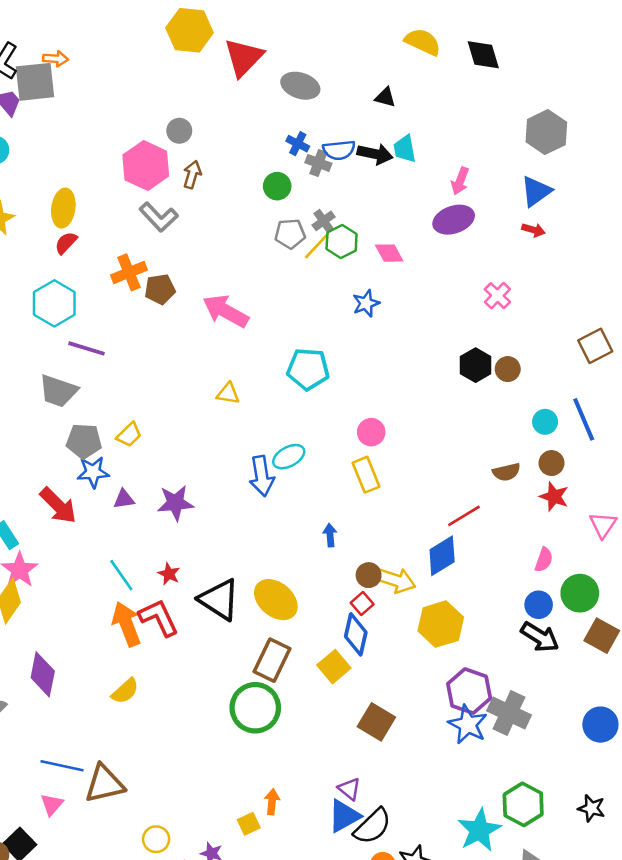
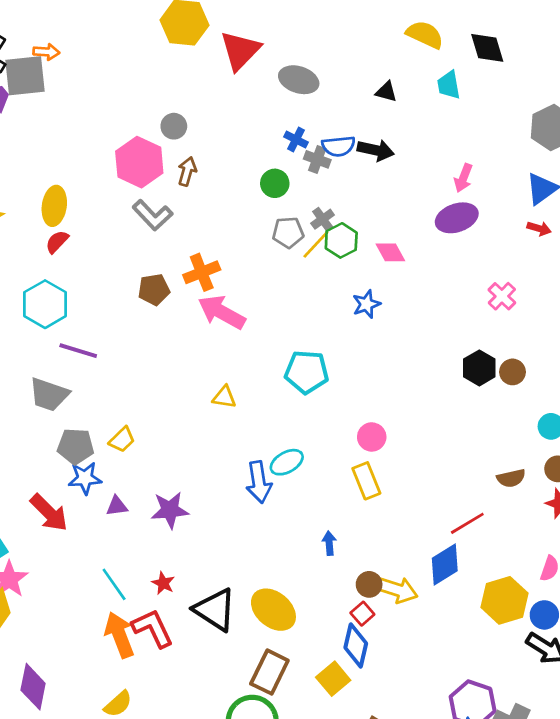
cyan trapezoid: (405, 149) -> (449, 85), moved
orange cross: (129, 272) -> (202, 272), moved
yellow hexagon: (441, 624) -> (505, 600), moved

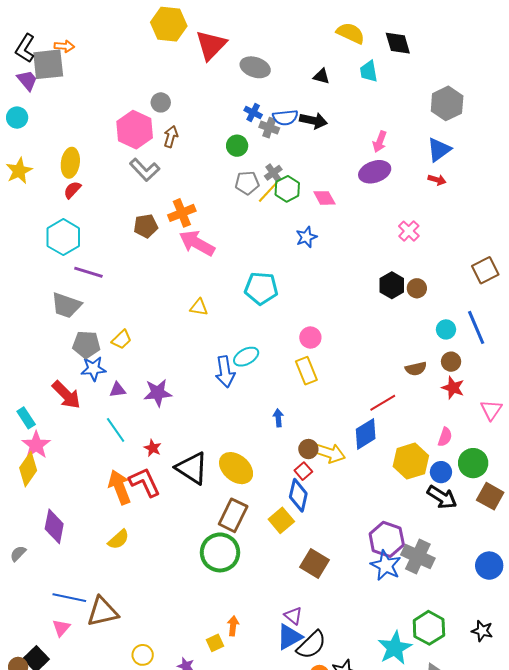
cyan line: (114, 584) -> (116, 430), moved

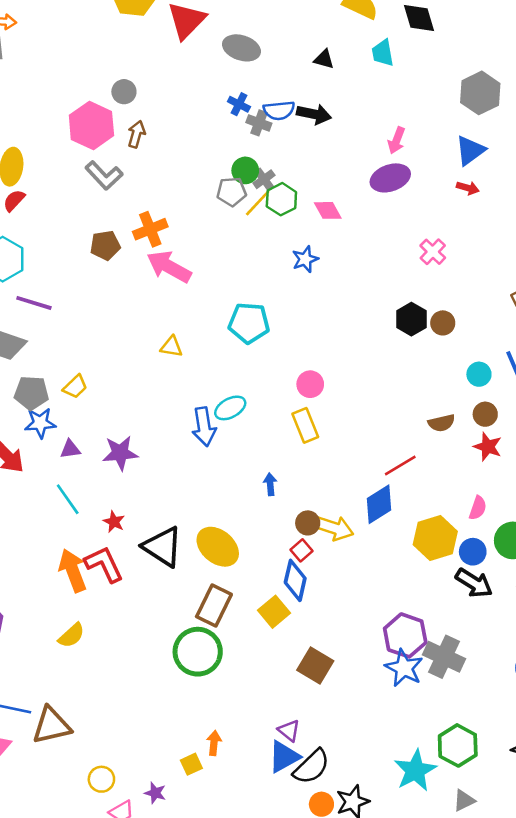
green circle: (237, 146) -> (245, 170), moved

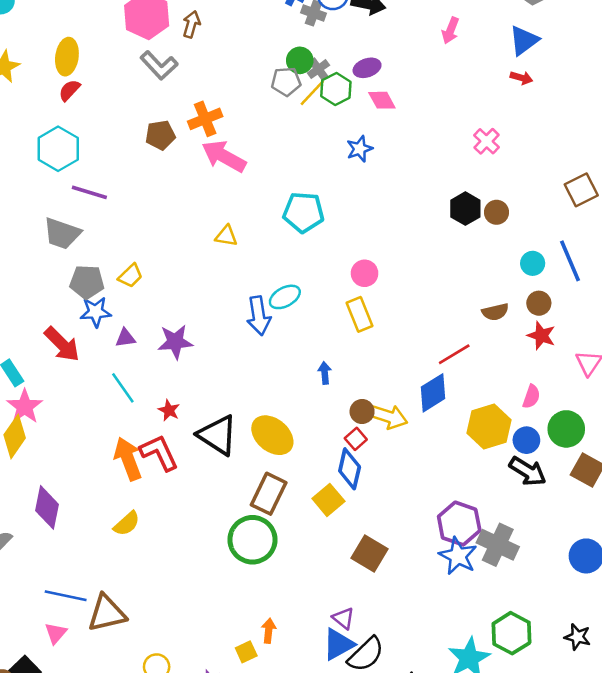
purple ellipse: (390, 178) -> (367, 68), moved, size x0.7

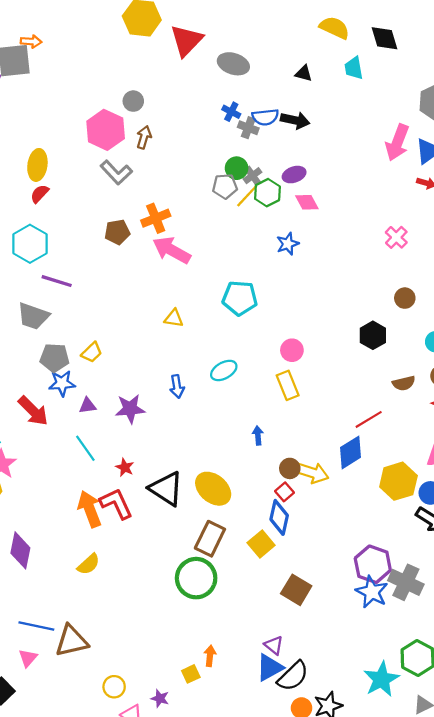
pink arrow: (450, 30) -> (397, 143), moved, size x1.6
black hexagon: (465, 209) -> (373, 335), moved
blue arrow: (259, 316) -> (177, 386), moved, size x0.7

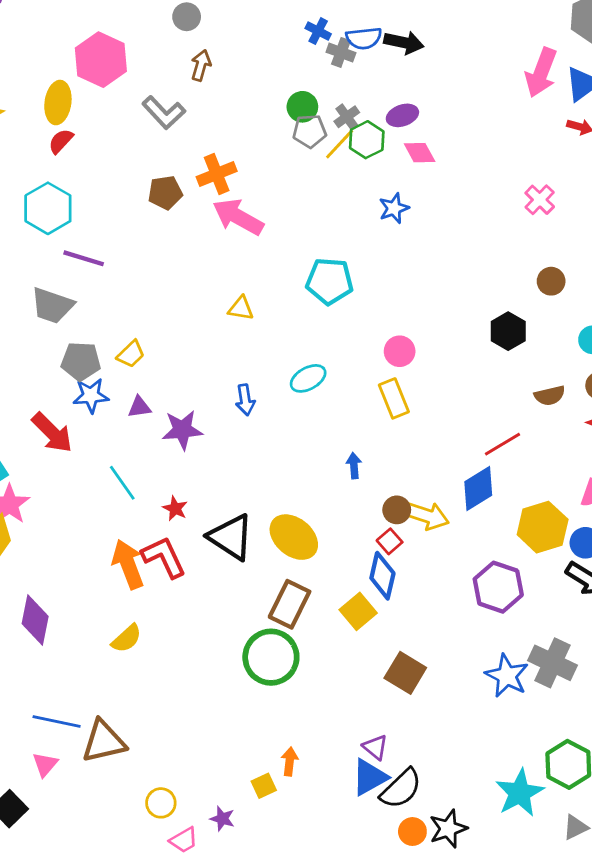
pink hexagon: (106, 130) -> (101, 60), moved
green circle: (237, 168) -> (302, 107), moved
purple triangle: (87, 406) -> (139, 407), moved
purple hexagon: (373, 564) -> (498, 587), moved

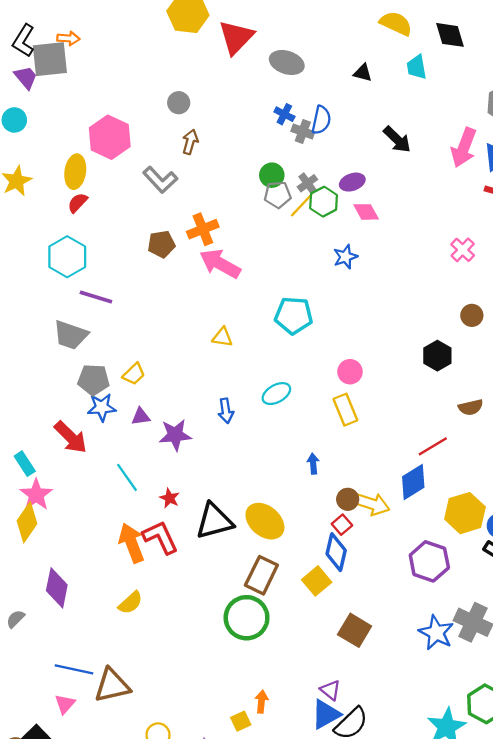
blue semicircle: (364, 38) -> (321, 120), turned -72
black arrow: (404, 42) -> (397, 140), moved, turned 32
black triangle: (231, 537) -> (214, 521), turned -48

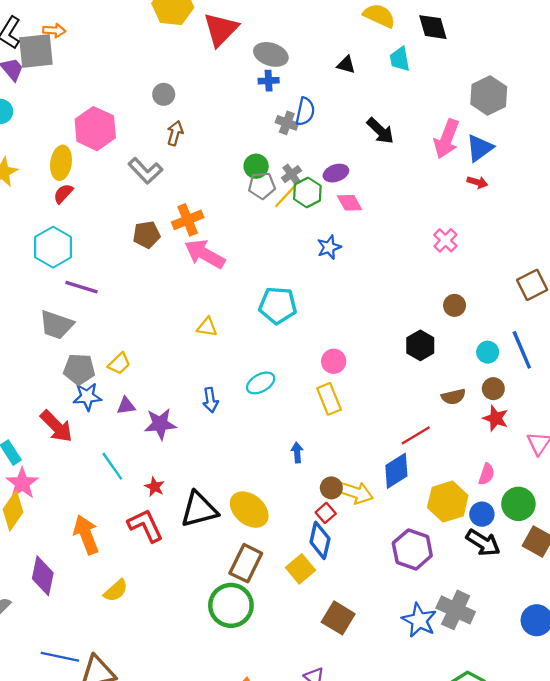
blue cross: (284, 114) -> (269, 81), moved, turned -30
orange arrow: (132, 543) -> (86, 535), moved

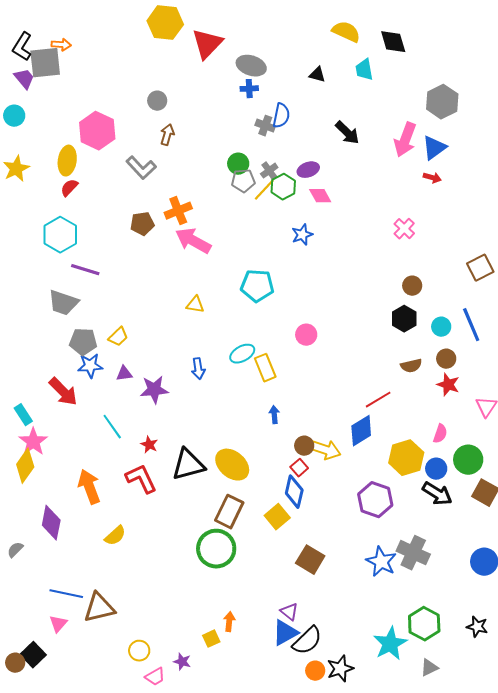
black hexagon: (420, 345) -> (404, 319), moved
yellow rectangle: (329, 399) -> (265, 368), moved

